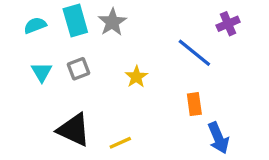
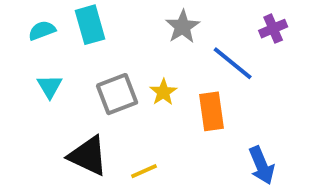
gray star: (112, 22) -> (183, 27), moved
gray square: (79, 69) -> (117, 94), moved, size x1.5
orange rectangle: (194, 104) -> (211, 111), moved, size x1.4

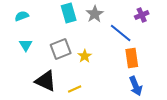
cyan rectangle: (90, 25) -> (69, 13), moved
yellow star: (163, 92) -> (85, 56), moved
orange rectangle: (211, 111) -> (132, 58), moved

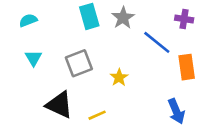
purple cross: (142, 15) -> (184, 19), turned 32
yellow star: (85, 56) -> (119, 77), moved
orange rectangle: (132, 58) -> (187, 67), moved

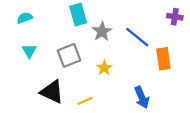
gray star: (123, 18) -> (102, 31), moved
purple cross: (184, 19) -> (175, 17), moved
blue arrow: (176, 111) -> (142, 97), moved

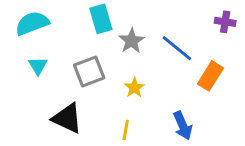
cyan semicircle: (25, 18) -> (32, 23), size x1.6
orange rectangle: (163, 59) -> (210, 76), turned 40
yellow line: (85, 101) -> (126, 130), moved, turned -56

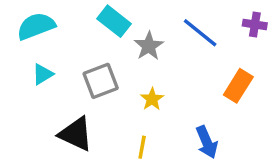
cyan rectangle: (101, 19) -> (114, 21), turned -36
blue line: (177, 48) -> (200, 33), moved
cyan triangle: (38, 66) -> (43, 74), turned 30

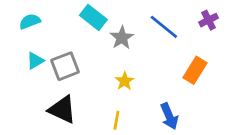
purple cross: (255, 24) -> (209, 20), turned -36
cyan semicircle: (36, 26) -> (30, 21), size x0.7
gray square: (101, 81) -> (65, 66), moved

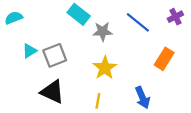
cyan semicircle: (30, 21) -> (14, 18), moved
gray star: (122, 38) -> (103, 31), turned 30
yellow star: (125, 81) -> (105, 68), size x1.5

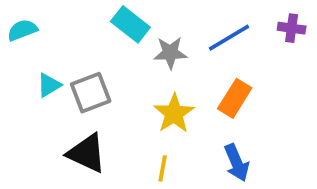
purple cross: (175, 17) -> (292, 28), turned 35
blue line: (138, 22) -> (229, 38), turned -70
orange rectangle: (164, 59) -> (235, 98), moved

